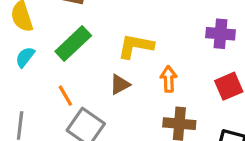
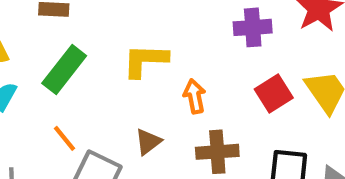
brown triangle: (120, 84) -> (148, 142), moved

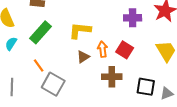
red square: (274, 94) -> (125, 50), moved, turned -30
brown triangle: (148, 142) -> (83, 57), moved

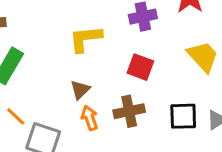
yellow L-shape: (80, 30) -> (86, 39), moved
orange arrow: (103, 49) -> (90, 118), moved

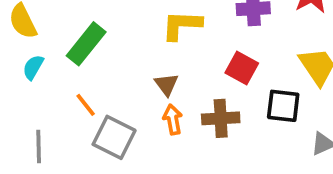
brown triangle: (80, 90) -> (166, 84), turned -30
black square: (183, 116) -> (283, 106), moved

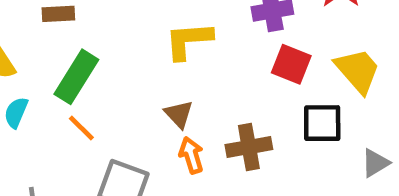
red square: (242, 68) -> (291, 64), moved
orange line: (86, 105) -> (81, 128), moved

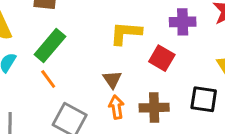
red square: (291, 64) -> (162, 58), moved

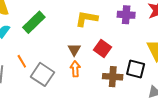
red square: (162, 58) -> (103, 48), moved
orange line: (48, 79) -> (22, 61), moved
brown cross: (154, 108) -> (113, 77), moved

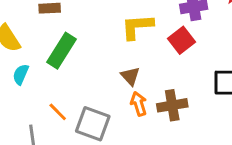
red square: (103, 48) -> (182, 40), moved, turned 30
brown cross: (113, 77) -> (172, 105), moved

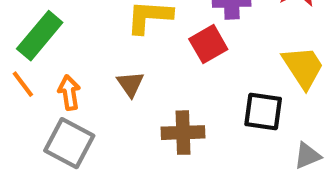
orange arrow: (139, 104) -> (69, 93), moved
orange line: (58, 112) -> (23, 84), moved

